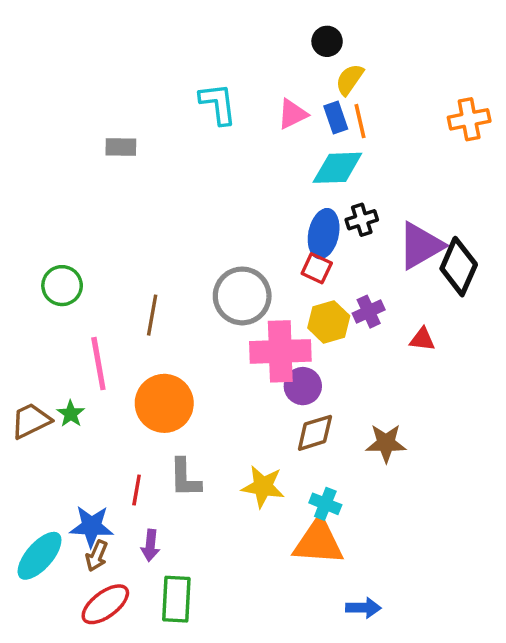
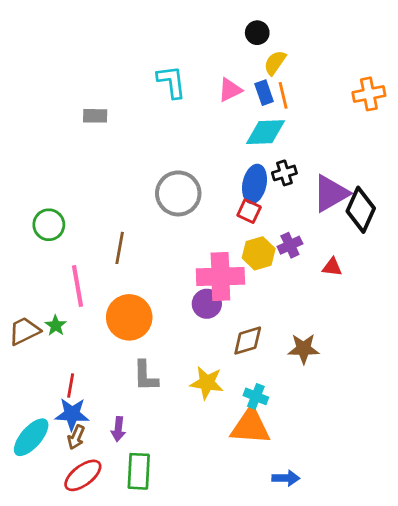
gray circle: (242, 296) -> (178, 193), moved
purple circle: (303, 386) -> (207, 304), moved
red line: (137, 490) -> (71, 385), moved

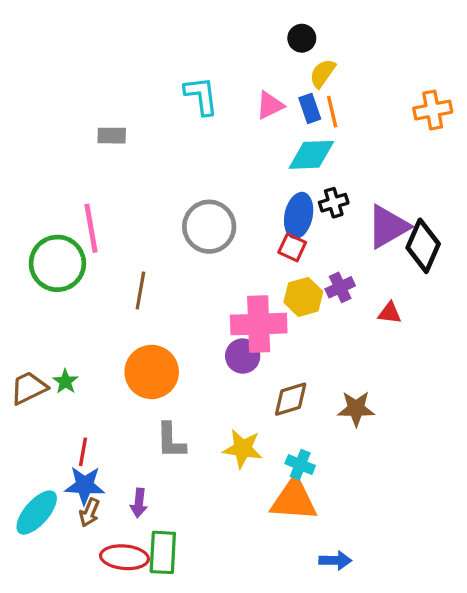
green circle: (49, 225) -> (57, 263), size x1.5
pink line: (77, 286) -> (91, 228), moved
red ellipse: (83, 475) -> (125, 557), moved, turned 42

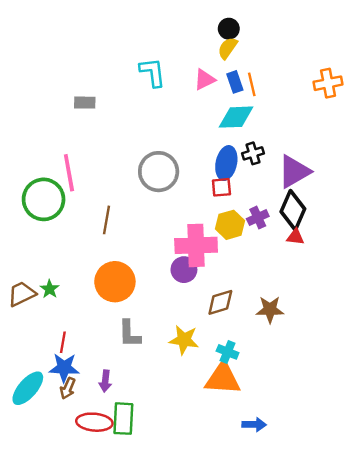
yellow semicircle: (323, 73) -> (228, 48), moved
black diamond: (423, 246) -> (293, 210), moved
red square: (292, 247) -> (221, 187), turned -30

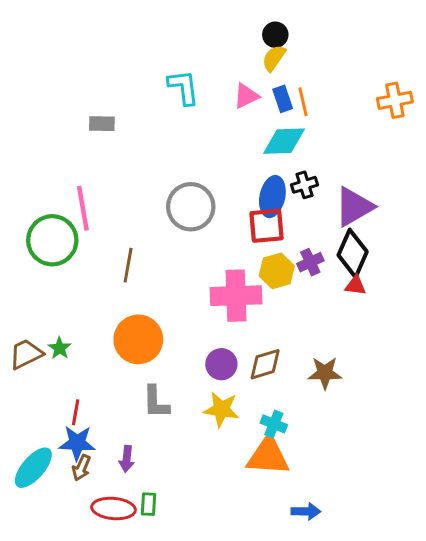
red square: (221, 187) -> (267, 226), size x1.5
purple circle: (184, 270) -> (221, 364), moved
green rectangle: (123, 419) -> (148, 504), size x0.6

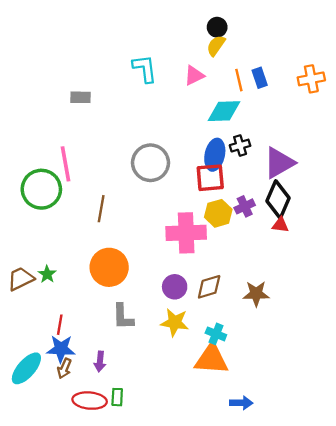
blue rectangle: (283, 99) -> (260, 78), moved

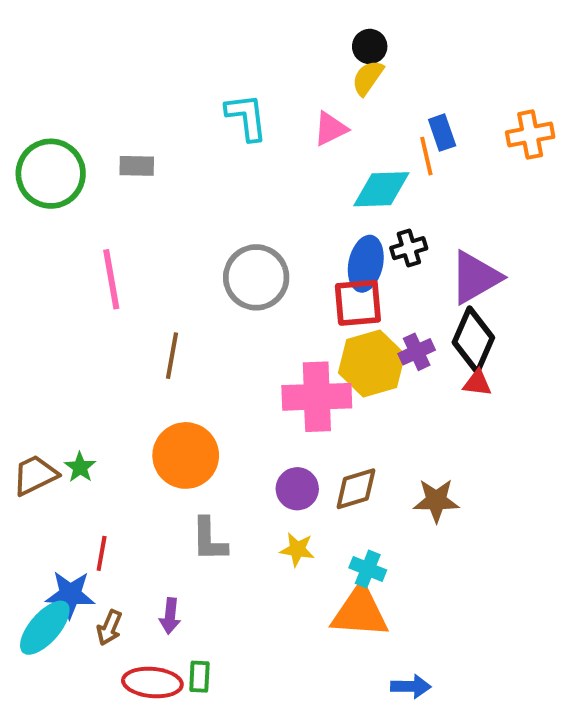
orange line: (239, 80) -> (426, 156), moved
green circle: (41, 189) -> (51, 174), moved
yellow hexagon: (218, 213) -> (372, 364), size x1.4
yellow star: (175, 322) -> (297, 549), size x0.7
blue star: (61, 349) -> (70, 594), moved

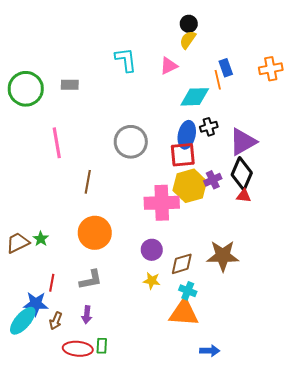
brown diamond: (356, 489) -> (182, 264), moved
brown star: (436, 500) -> (223, 256), size x1.4
gray L-shape: (209, 540) -> (91, 280), moved, turned -100

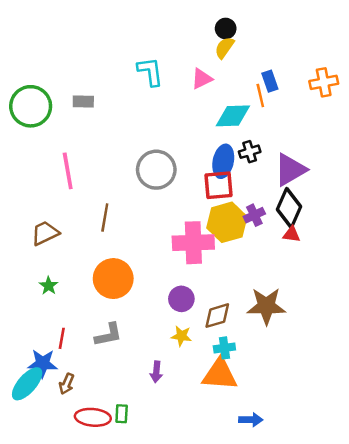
brown trapezoid: (18, 243) -> (45, 233), moved
cyan cross: (188, 291) -> (224, 348), turned -30
purple arrow: (87, 315) -> (156, 372), moved

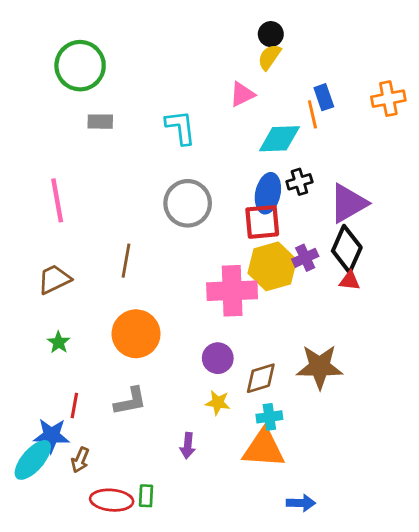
cyan L-shape: (150, 72) -> (180, 127), moved
green circle: (31, 106) -> (80, 66), moved
pink line: (68, 171) -> (57, 200), moved

